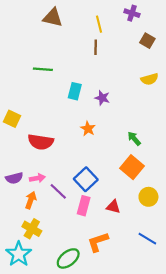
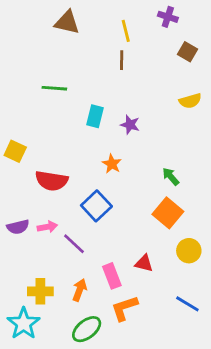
blue square: (86, 179) -> (96, 206), moved
orange arrow: (31, 200) -> (80, 290), moved
pink rectangle: (84, 206) -> (112, 276), moved, turned -36
yellow cross: (32, 229) -> (40, 291), turned -30

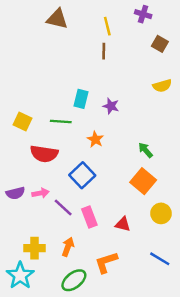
green line: (54, 88) -> (61, 122), moved
yellow square: (15, 151) -> (23, 122), moved
pink rectangle: (112, 276) -> (89, 217), moved

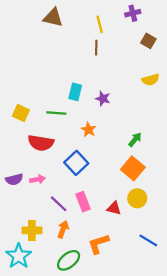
purple cross: (143, 14) -> (133, 13), turned -32
green arrow: (145, 150) -> (135, 140), turned 80
purple line: (63, 207) -> (59, 204), moved
yellow circle: (161, 213) -> (137, 198), moved

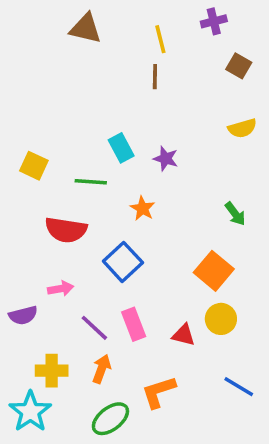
cyan rectangle: (75, 92) -> (121, 148), turned -42
yellow square: (21, 113) -> (34, 166), moved
green arrow: (135, 140) -> (235, 214), moved, turned 104
purple semicircle: (14, 179) -> (23, 315), moved

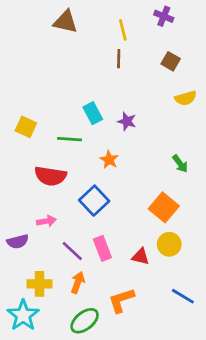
purple cross: (214, 21) -> (164, 16), turned 36
brown square: (239, 66) -> (171, 61), moved

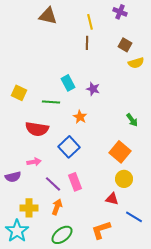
yellow semicircle: (186, 98) -> (136, 63), moved
red triangle: (141, 257) -> (112, 199), moved
orange L-shape: (121, 300) -> (101, 230), moved

